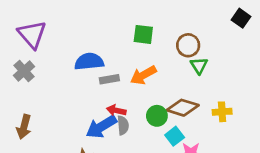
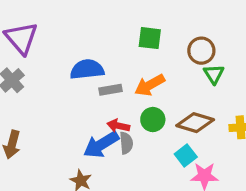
green circle: (157, 116) -> (153, 120), moved

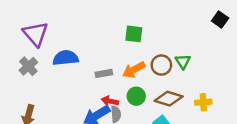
brown circle: (201, 51) -> (161, 65), moved
blue semicircle: (87, 69) -> (66, 58), moved

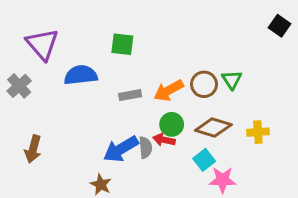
green square: (134, 34) -> (122, 44), moved
gray cross: (28, 66) -> (19, 86), moved
red arrow: (110, 101) -> (164, 140), moved

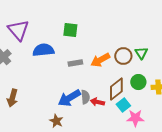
green circle: (172, 124) -> (138, 82), moved
brown diamond: (213, 127) -> (116, 89), moved, turned -55
red arrow: (164, 140) -> (97, 102), moved

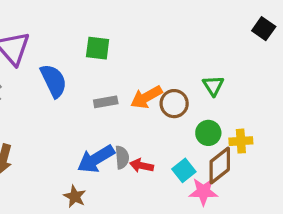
blue semicircle: (43, 50) -> (54, 81), turned 70
brown circle: (123, 56) -> (174, 104), moved
brown diamond: (116, 89) -> (220, 165), moved

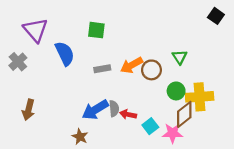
yellow cross: (241, 141) -> (200, 97), size x1.6
cyan square: (184, 170) -> (150, 126), moved

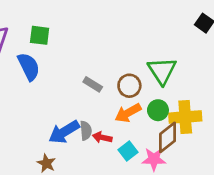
green square: (96, 30) -> (40, 35), moved
green triangle: (180, 57) -> (162, 71), size x1.6
orange arrow: (132, 65) -> (128, 113), moved
gray rectangle: (102, 69) -> (93, 84), moved, turned 42

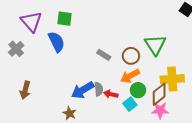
green circle: (158, 110) -> (138, 90), moved
pink star: (154, 159) -> (160, 110), moved

